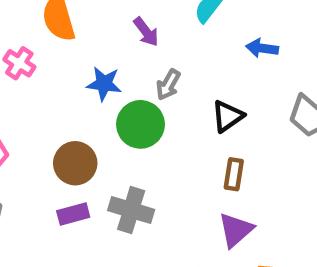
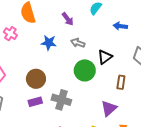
gray arrow: (168, 85) -> (78, 43), turned 80
green circle: (141, 124) -> (85, 70), moved
brown rectangle: (234, 174) -> (121, 82), moved

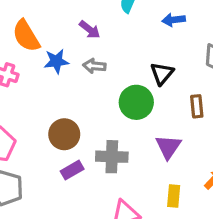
blue star: (49, 43) -> (56, 61), moved
gray arrow: (78, 43) -> (94, 66), moved
purple triangle: (109, 108) -> (168, 147), moved

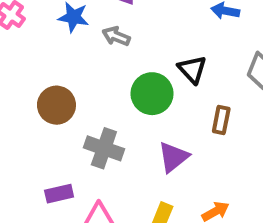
black triangle: (162, 74) -> (192, 69), turned -40
purple rectangle: (72, 170) -> (59, 194), moved

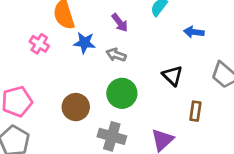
green circle: (152, 94) -> (122, 93), moved

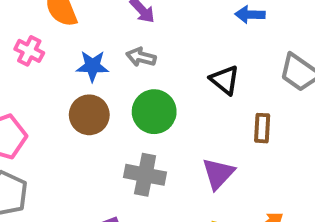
blue star: (85, 43) -> (92, 66), moved
brown circle: (76, 107) -> (89, 115), moved

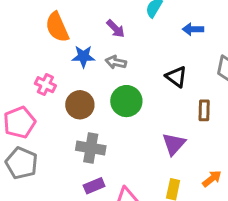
pink cross: (29, 51) -> (45, 85), moved
blue star: (92, 66) -> (83, 56), moved
gray cross: (145, 175) -> (91, 148), moved

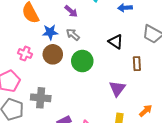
gray arrow: (116, 62) -> (73, 35), turned 32
brown circle: (80, 105) -> (53, 54), moved
gray cross: (91, 148) -> (41, 98), moved

